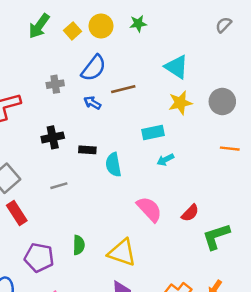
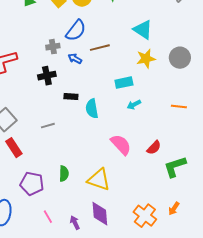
gray cross: (55, 84) -> (53, 47), moved
black cross: (53, 137) -> (47, 76), moved
orange line: (230, 149) -> (179, 107), moved

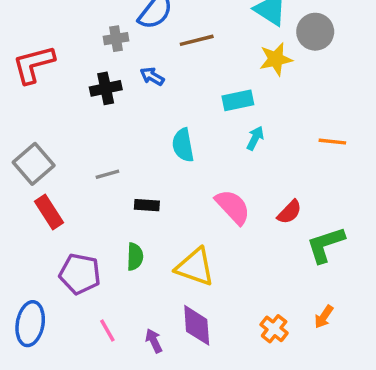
gray circle: (180, 58) -> (315, 32), moved
blue arrow: (75, 59) -> (152, 76), moved
black rectangle: (71, 97) -> (147, 205), moved
cyan arrow: (134, 105) -> (255, 138), turned 144
orange cross: (145, 216) -> (274, 329), size x0.7

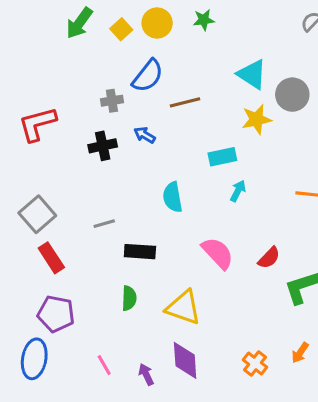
black rectangle: (147, 205) -> (140, 252), size x1.4
purple pentagon: (80, 274) -> (56, 314), moved

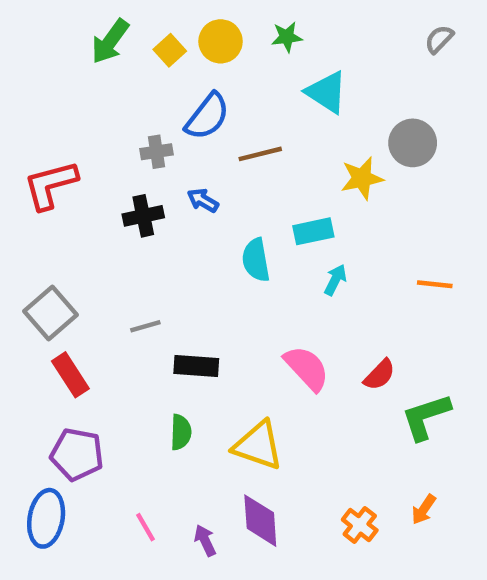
cyan triangle: (252, 74) -> (327, 92), moved
cyan semicircle: (173, 197) -> (256, 260), moved

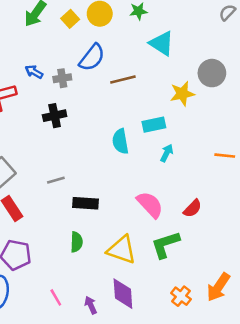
blue arrow: (203, 200) -> (34, 72), moved
green L-shape: (426, 417) -> (165, 245), moved
orange arrow: (424, 509) -> (218, 287), size x1.6

